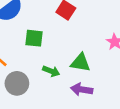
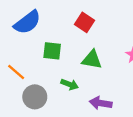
green triangle: (80, 63) -> (92, 60), moved

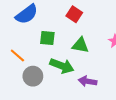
green arrow: (70, 84) -> (62, 66), size x1.6

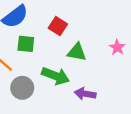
red square: (74, 14) -> (58, 26), moved
green square: (47, 38) -> (26, 44), moved

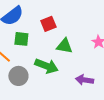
red square: (58, 26) -> (48, 24), turned 35
purple arrow: (85, 94) -> (84, 80), moved

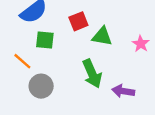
green triangle: (64, 46) -> (102, 36), moved
green arrow: (46, 66) -> (92, 74), moved, turned 45

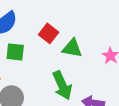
red square: (78, 21) -> (49, 33), turned -30

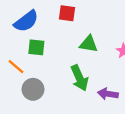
red square: (49, 33) -> (67, 13), moved, turned -30

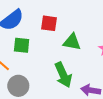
red square: (67, 13) -> (49, 23), moved

